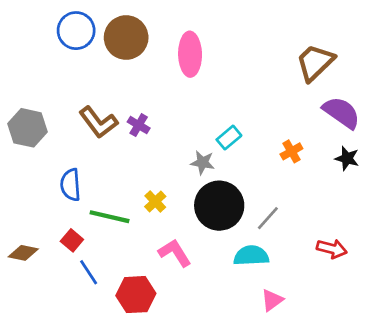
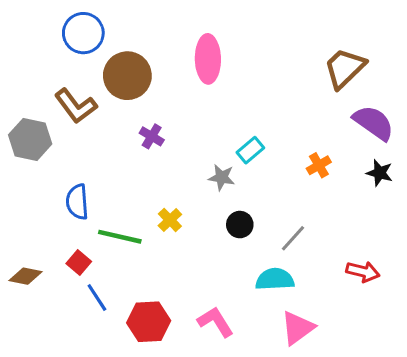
brown circle: (126, 38) -> (127, 76), moved
brown L-shape: (98, 122) -> (76, 106), moved
black circle: (219, 206) -> (240, 225), size x0.5
pink L-shape: (175, 253) -> (216, 322), moved
pink triangle: (272, 300) -> (298, 328), size x1.4

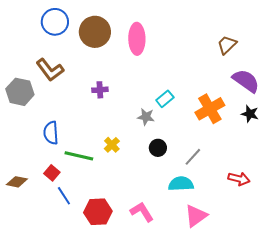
brown trapezoid: (345, 68) -> (227, 45), size x0.7
brown circle: (127, 76) -> (95, 32), moved
purple cross: (152, 136) -> (100, 90), turned -35
orange cross: (319, 165) -> (210, 109), size x1.8

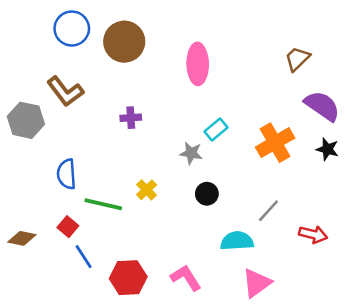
pink ellipse: (137, 39) -> (198, 64), moved
gray line: (193, 157) -> (268, 211), moved

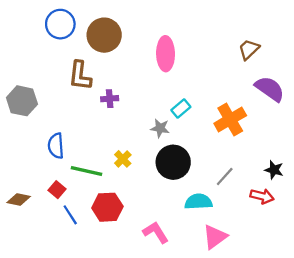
brown L-shape: (65, 91) -> (80, 76), moved, turned 44
black star: (327, 149) -> (274, 170), moved
black circle: (207, 194) -> (173, 162), size x1.8
red hexagon: (128, 278) -> (107, 207), moved

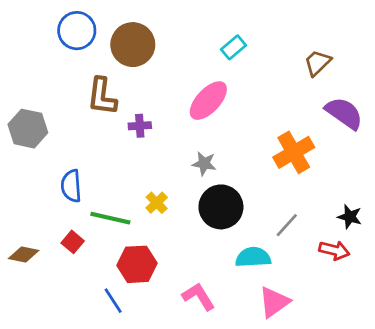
pink ellipse: (166, 54) -> (208, 101), moved, turned 44
cyan rectangle: (181, 109) -> (234, 47), moved
blue line: (70, 215) -> (113, 301), moved

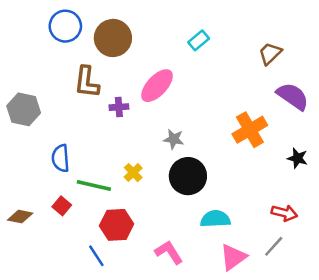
pink ellipse: (208, 101) -> (157, 86), moved
black star: (350, 217) -> (297, 158), moved
gray line: (287, 225) -> (274, 246), moved

